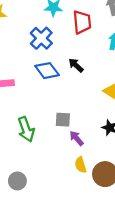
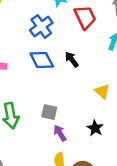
red trapezoid: (82, 22) -> (85, 17), turned -30

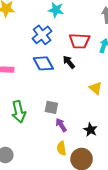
red trapezoid: (85, 17) -> (80, 41), moved, turned 120
black star: (95, 128) -> (90, 130), moved

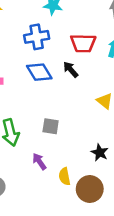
blue cross: (42, 35) -> (37, 37), turned 30
purple arrow: (61, 125) -> (39, 161), moved

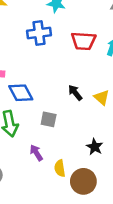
black arrow: (71, 70) -> (75, 93), moved
blue diamond: (39, 72) -> (21, 93), moved

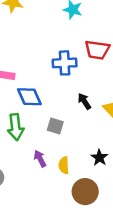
blue cross: (39, 33) -> (65, 63), moved
yellow semicircle: (60, 168) -> (64, 165), moved

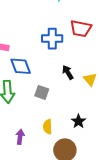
purple arrow: (40, 159) -> (20, 137), moved, turned 32

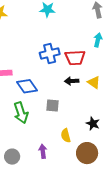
red trapezoid: (81, 29) -> (75, 58), moved
black arrow: (68, 72) -> (72, 81), turned -48

